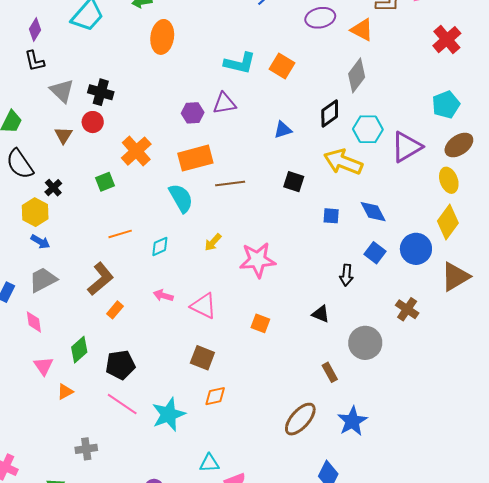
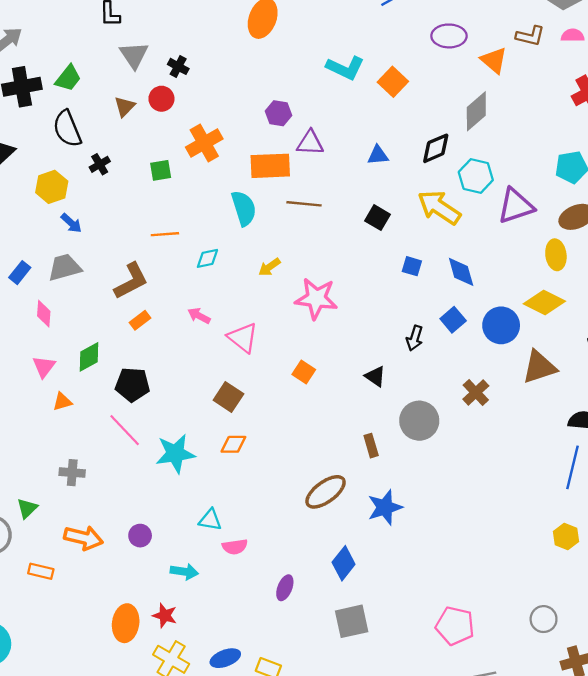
black cross: (101, 92) -> (178, 66), size x0.7
purple triangle: (224, 103) -> (310, 143), moved
yellow hexagon: (35, 212) -> (52, 187), moved
yellow diamond: (448, 222) -> (544, 303), turned 68

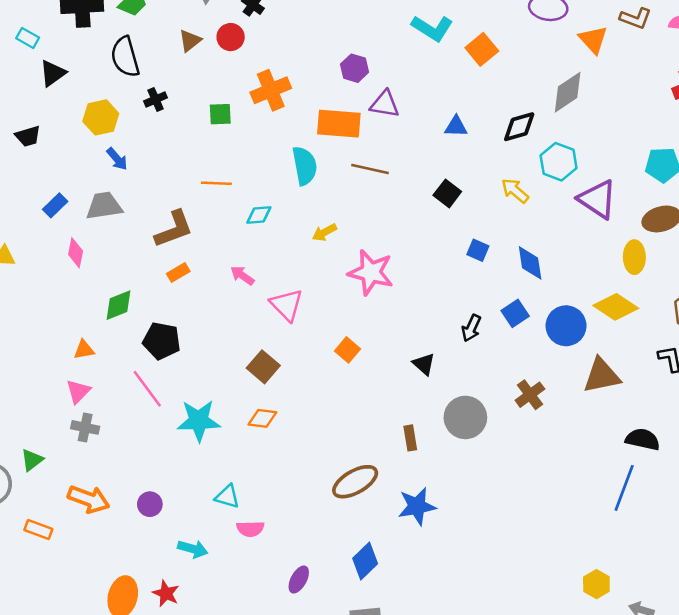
purple triangle: (516, 206) -> (598, 199), turned 45
yellow arrow: (439, 207) -> (515, 191), size x0.6
pink triangle: (44, 367) -> (78, 391), moved
yellow hexagon: (566, 536) -> (596, 584), moved

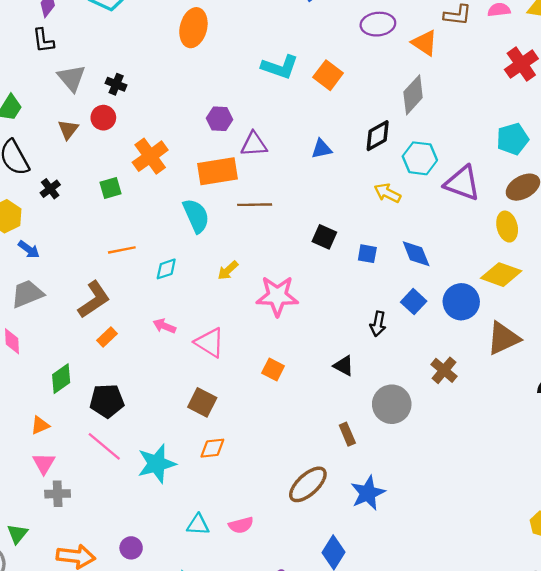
black square: (447, 193) -> (324, 237), moved
pink semicircle: (250, 529) -> (241, 525), moved

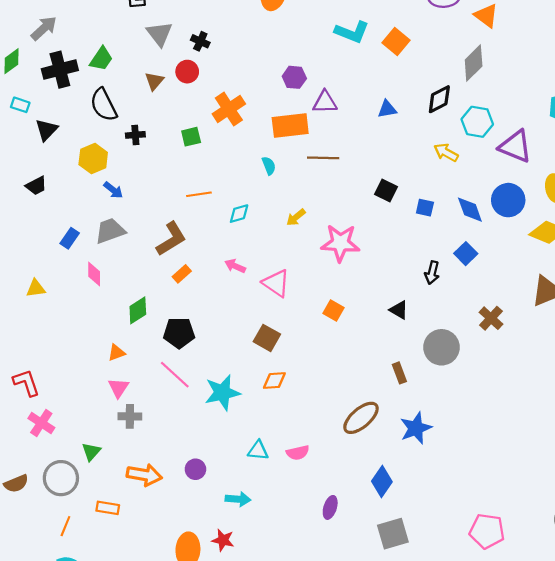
black cross: (50, 189) -> (135, 135), turned 30
cyan semicircle: (196, 216) -> (269, 166), size x0.6
blue circle: (461, 302) -> (508, 200), moved

